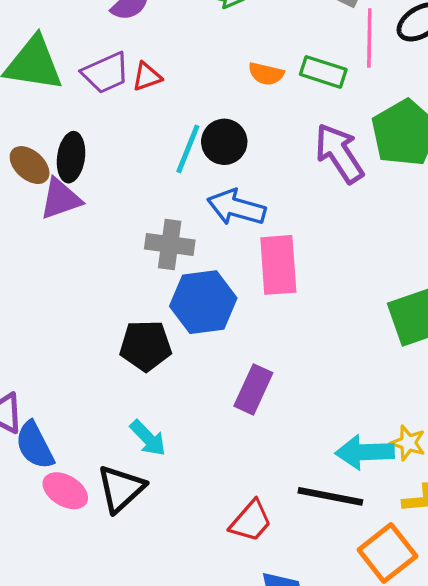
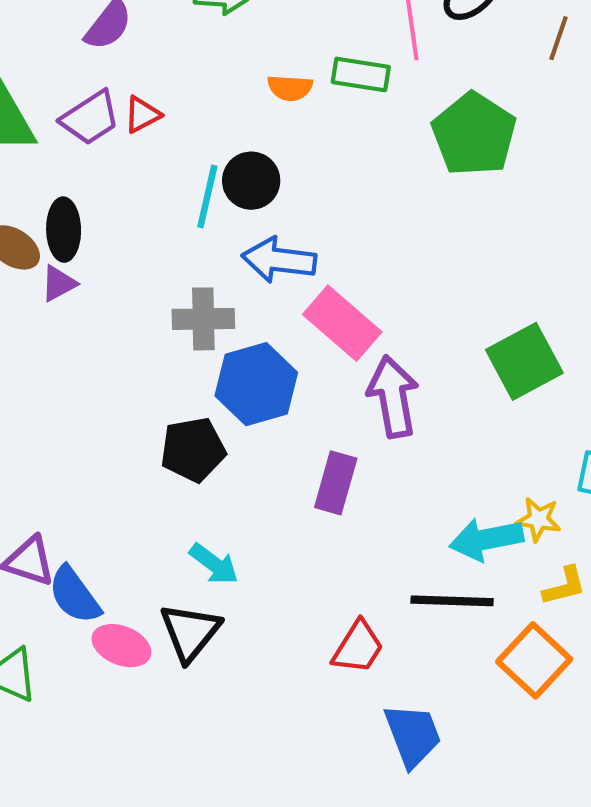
purple arrow: (339, 153) -> (393, 397), moved, turned 32
purple triangle: (60, 199) -> (59, 283), size x0.7
pink rectangle: (278, 265) -> (342, 323), turned -36

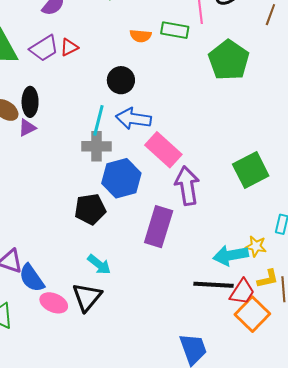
cyan line: (207, 197) -> (98, 120), moved
purple rectangle: (336, 483) -> (159, 227), size x1.4
red trapezoid: (358, 647) -> (242, 292), moved

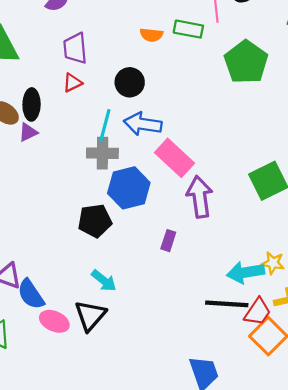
red triangle: (69, 47) -> (72, 83), moved
purple trapezoid: (44, 48) -> (75, 48), moved, turned 116
purple rectangle: (159, 227) -> (168, 241), size x0.5

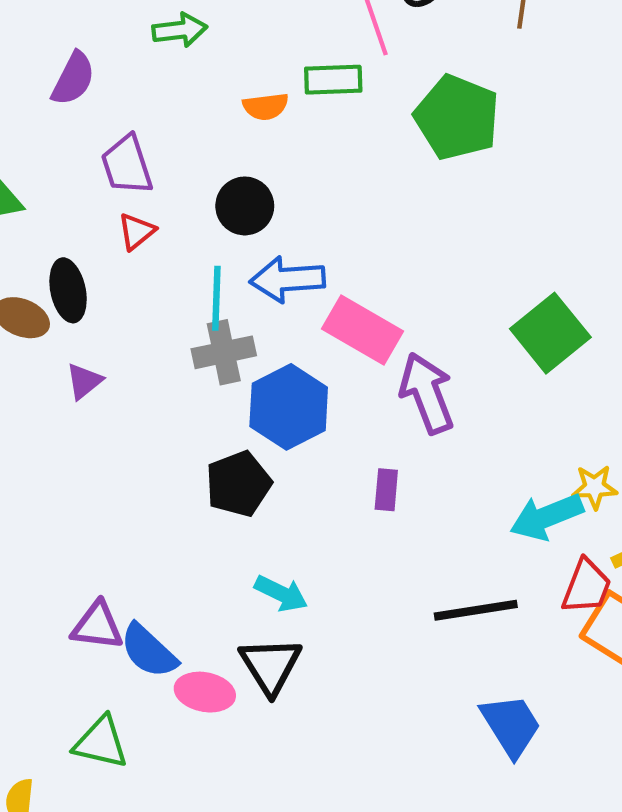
purple triangle: (28, 132) -> (84, 381), moved
black line: (227, 304) -> (476, 610), moved

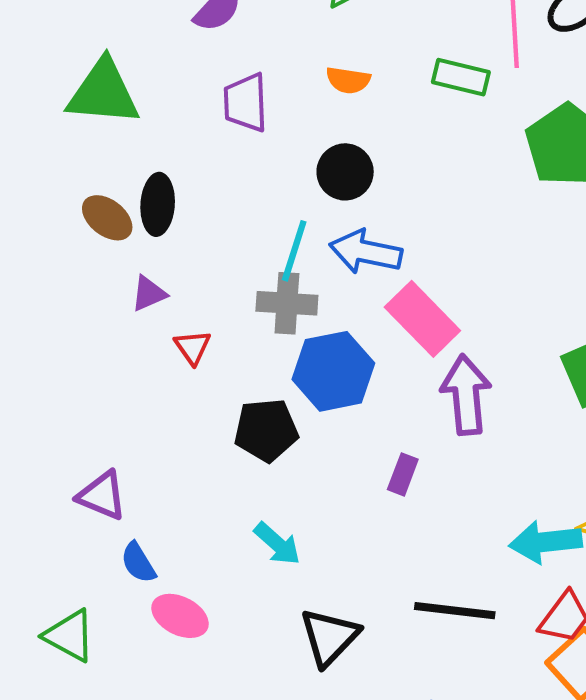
orange semicircle: (266, 106) -> (348, 80), moved
red triangle: (136, 231) -> (193, 347), moved, turned -42
purple triangle: (97, 626) -> (102, 496), moved
blue semicircle: (149, 651) -> (138, 563), size x0.7
black triangle: (270, 666) -> (329, 637), moved

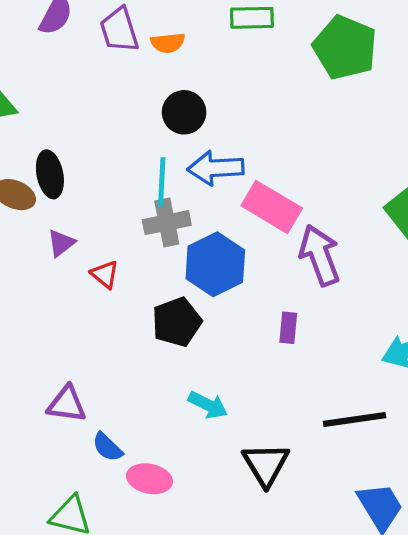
purple trapezoid: (246, 103) -> (119, 30), moved

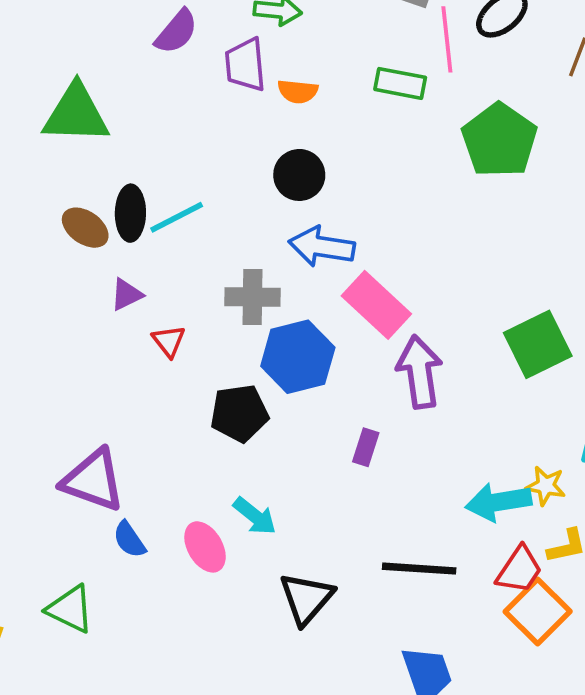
cyan line: (162, 182) -> (177, 217), moved, turned 48
purple triangle: (67, 404) -> (93, 480), size x1.4
pink ellipse: (149, 479) -> (205, 547), moved, turned 36

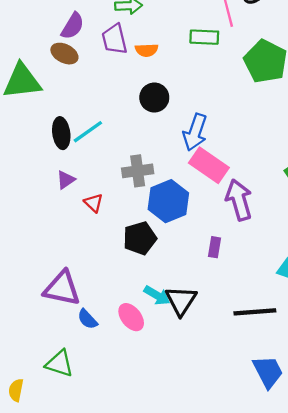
brown ellipse: (85, 228) -> (64, 54), moved
blue arrow: (322, 247) -> (195, 132), moved, turned -72
black triangle: (306, 598) -> (181, 301), moved

